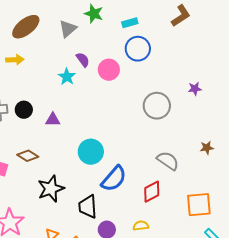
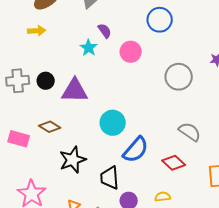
pink circle: (109, 70) -> (131, 52), moved
purple triangle: (53, 120) -> (75, 91), size x1.8
red diamond: (152, 192) -> (174, 163), turned 70

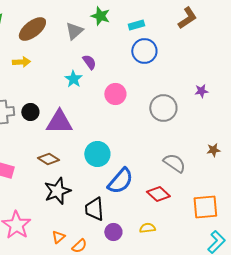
pink circle: (131, 52) -> (115, 94), moved
brown diamond: (50, 127) -> (48, 159), moved

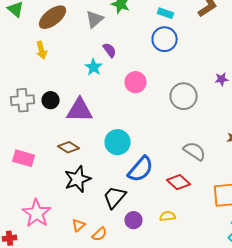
cyan rectangle: (136, 25) -> (166, 13), moved, turned 35
yellow arrow: (21, 62) -> (42, 50), turned 78
black trapezoid: (94, 209) -> (115, 197), turned 45

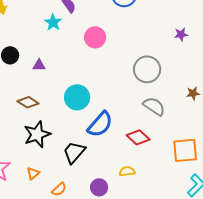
gray circle: (184, 96) -> (147, 69), moved
purple triangle: (80, 110) -> (39, 65), size x0.5
purple circle: (134, 220) -> (99, 187), moved
orange triangle: (79, 225) -> (33, 173), moved

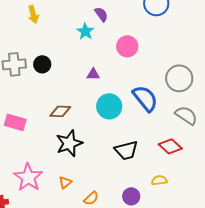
purple triangle: (39, 65) -> (93, 74), moved
brown diamond: (28, 102) -> (60, 111), turned -30
blue semicircle: (100, 124) -> (145, 98), moved, turned -80
black trapezoid: (74, 152) -> (126, 150), moved, turned -145

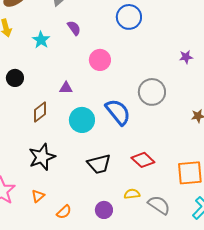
cyan star: (85, 31) -> (41, 40), moved
brown diamond: (60, 111) -> (40, 112), moved, turned -40
gray semicircle: (186, 115) -> (159, 205), moved

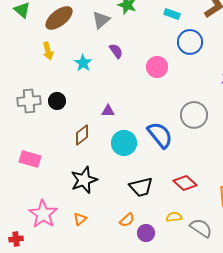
blue circle: (129, 17) -> (190, 42), moved
pink circle: (100, 60) -> (157, 67), moved
orange semicircle: (64, 212) -> (127, 220), moved

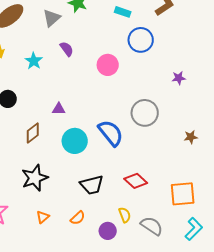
yellow semicircle: (174, 217) -> (125, 215), turned 77
orange triangle: (80, 219) -> (43, 217), moved
purple circle: (146, 233) -> (108, 231), moved

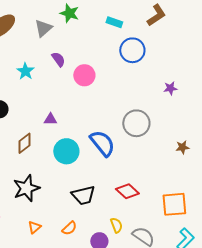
pink circle: (108, 65) -> (84, 75), moved

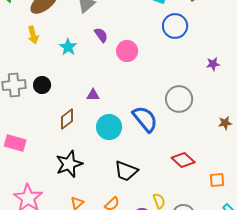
red diamond: (127, 191) -> (183, 160), moved
black trapezoid: (83, 195) -> (126, 171), turned 35
orange square: (174, 204) -> (217, 180), size x0.6

